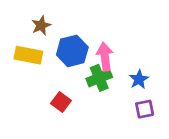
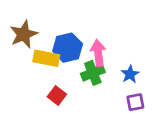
brown star: (41, 25) -> (24, 34), moved, size x1.5
yellow rectangle: (28, 55) -> (46, 58), moved

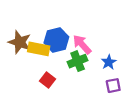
brown star: (24, 34) -> (20, 42), moved, turned -30
pink arrow: (98, 53) -> (82, 44), turned -35

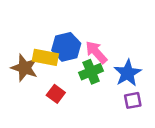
brown star: (20, 42) -> (25, 68), moved
blue star: (109, 62) -> (128, 73), size x1.5

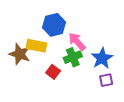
blue hexagon: (66, 47) -> (54, 25), moved
red square: (56, 94) -> (53, 72), moved

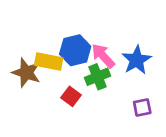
blue hexagon: (54, 25) -> (75, 50), moved
blue star: (102, 58) -> (137, 60), moved

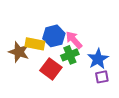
blue star: (137, 60) -> (98, 59), moved
red square: (71, 96) -> (51, 69), size x1.5

